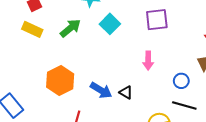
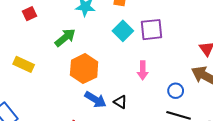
cyan square: (110, 24) -> (123, 31), moved
yellow rectangle: (32, 29) -> (24, 64), moved
orange hexagon: (60, 81) -> (84, 69), moved

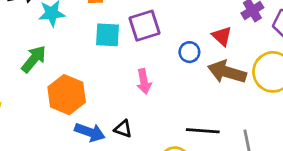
cyan square: (123, 31) -> (107, 35), turned -30
blue circle: (176, 91) -> (189, 52), moved

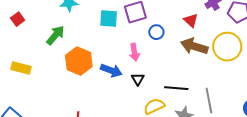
blue circle: (189, 52) -> (156, 32), moved
black triangle: (123, 129) -> (138, 79), moved, turned 40
blue arrow: (90, 132) -> (111, 70), moved

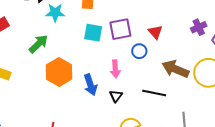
red triangle: (191, 20) -> (155, 32), moved
blue arrow: (111, 70) -> (90, 85), turned 45
black line: (176, 88) -> (154, 93), moved

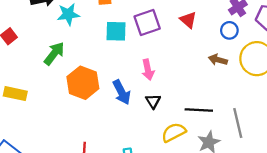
blue circle: (139, 51) -> (229, 30), moved
brown arrow: (175, 69) -> (218, 60), size x0.6
black line: (154, 93) -> (199, 110), moved

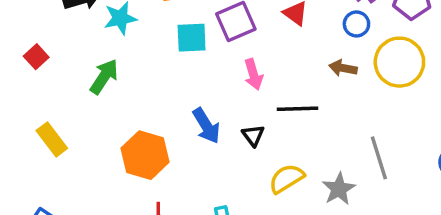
pink arrow: (148, 70) -> (253, 74), moved
orange hexagon: (83, 83) -> (145, 155), moved
yellow rectangle: (15, 94) -> (52, 139), turned 45
black line: (199, 110) -> (298, 109), moved

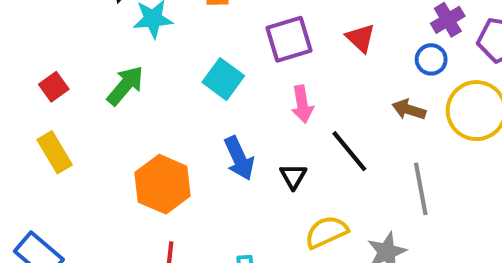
cyan square: (192, 38) -> (223, 79), moved, turned 32
red square: (36, 57) -> (54, 87), moved
black line: (298, 109) -> (349, 151), turned 45
gray line: (379, 158) -> (421, 189), moved

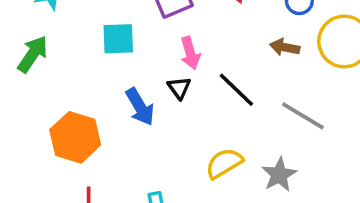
cyan square: (223, 79) -> (118, 39), turned -32
black triangle: (293, 176) -> (179, 88), moved
gray line: (421, 189) -> (303, 116), turned -42

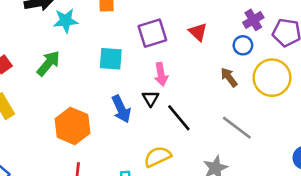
brown arrow: (285, 47) -> (229, 77), turned 36
black line: (236, 90) -> (179, 118), moved
yellow semicircle: (224, 163) -> (158, 157), moved

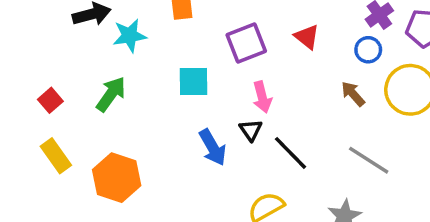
orange hexagon: (73, 126) -> (117, 178), moved

